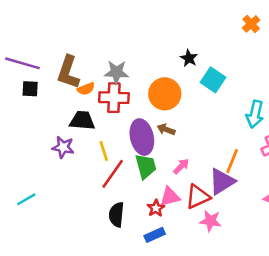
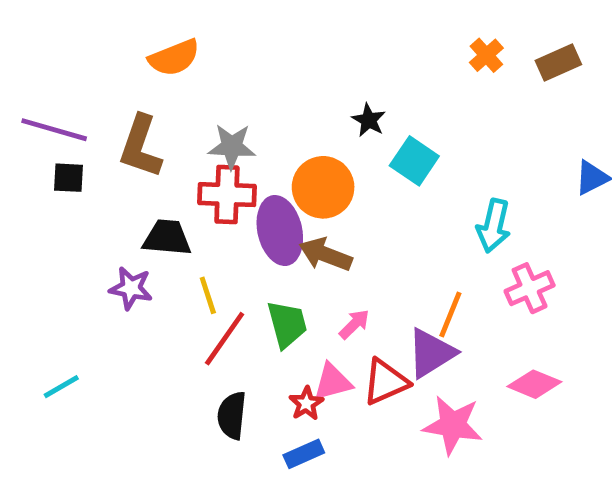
orange semicircle: (86, 89) -> (174, 58), moved, size x1.5
brown arrow: (166, 129) -> (325, 255), size x1.5
purple ellipse: (142, 137) -> (280, 231), moved
pink star: (210, 221) -> (453, 425), moved, size x1.4

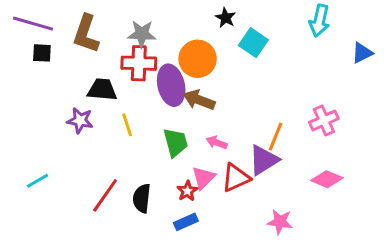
cyan arrow: (494, 226) -> (319, 21), moved
pink arrow: (354, 324) -> (217, 142), turned -114
red line: (225, 339) -> (105, 195), moved
pink triangle: (333, 382) -> (203, 178), turned -30
pink star: (453, 425) -> (280, 222), moved, size x0.7

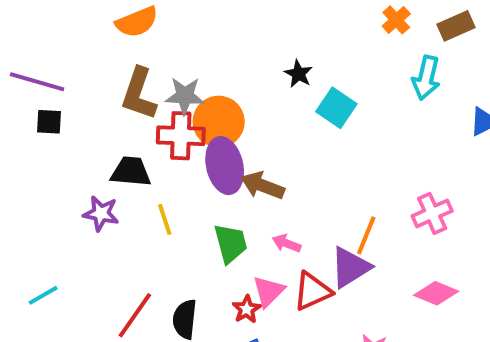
brown L-shape: (86, 34) -> (139, 94), moved
orange circle: (198, 59) -> (219, 122), moved

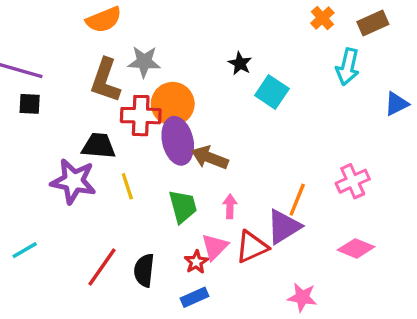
gray star: (185, 96) -> (144, 62), moved
purple star: (101, 213) -> (73, 181), size x1.5
pink arrow: (286, 243) -> (230, 206), turned 70

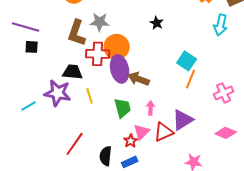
cyan square: (272, 92) -> (187, 61), moved
orange line: (297, 200) -> (191, 79), moved
cyan line: (25, 250) -> (29, 106), moved
black semicircle: (144, 270) -> (106, 156), moved

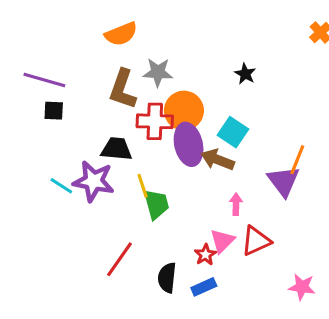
cyan square: (187, 61) -> (233, 132), moved
cyan line: (29, 106) -> (61, 186), moved, turned 63
green trapezoid: (123, 108) -> (156, 204), moved
purple triangle: (183, 120) -> (284, 181), moved, turned -35

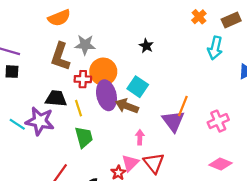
red cross: (155, 121) -> (83, 79), size x0.7
yellow line: (143, 186) -> (79, 108), moved
red triangle: (256, 241) -> (154, 163), turned -45

